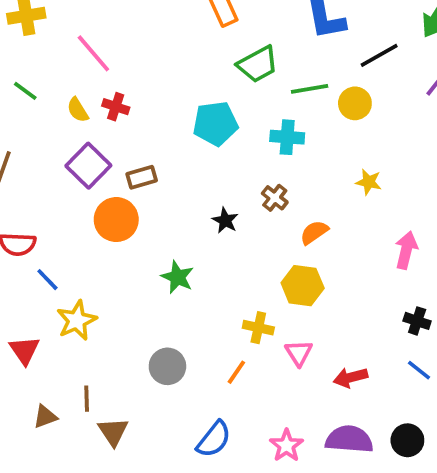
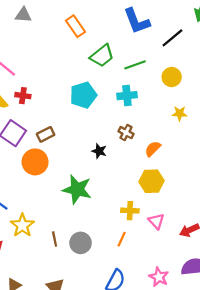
yellow circle: (355, 103) -> (172, 77), moved
green star: (177, 277) -> (77, 189), size x1.5
brown line: (87, 399) -> (55, 239), moved

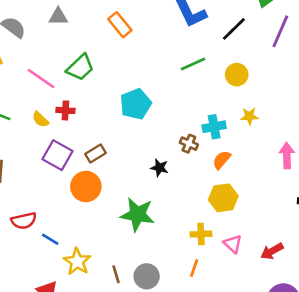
green trapezoid: (102, 56) -> (80, 67), moved
cyan cross: (127, 96) -> (214, 127), moved

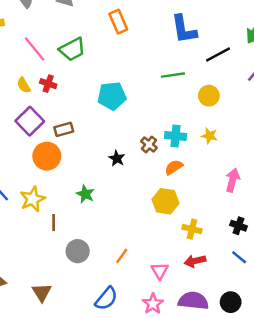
green star: (137, 214) -> (85, 194), size x0.6
yellow cross: (201, 234) -> (192, 229), moved
pink triangle: (233, 244) -> (160, 271), moved
yellow star: (77, 262) -> (33, 199), moved
brown line: (116, 274) -> (54, 222), moved

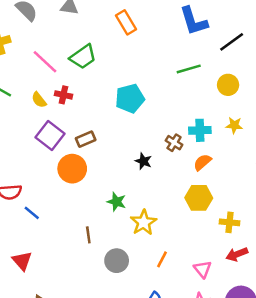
yellow star: (33, 199) -> (144, 223), moved

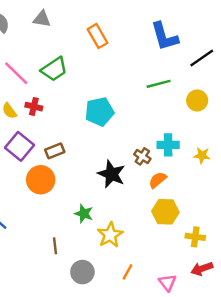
yellow star: (234, 125) -> (202, 155), moved
black star: (143, 161) -> (111, 174), size x1.6
orange semicircle: (202, 162) -> (158, 180), moved

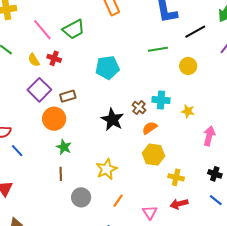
green star: (84, 214) -> (64, 147), moved

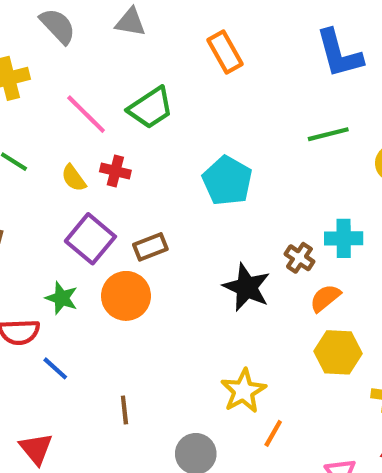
cyan pentagon: (107, 68) -> (227, 181), turned -30
green star: (64, 147) -> (62, 298), moved
brown line: (61, 174) -> (124, 410), moved
orange line: (118, 201) -> (273, 433), moved

